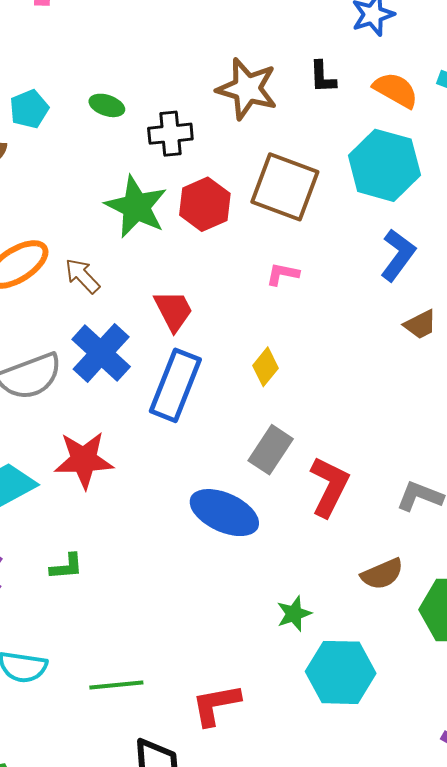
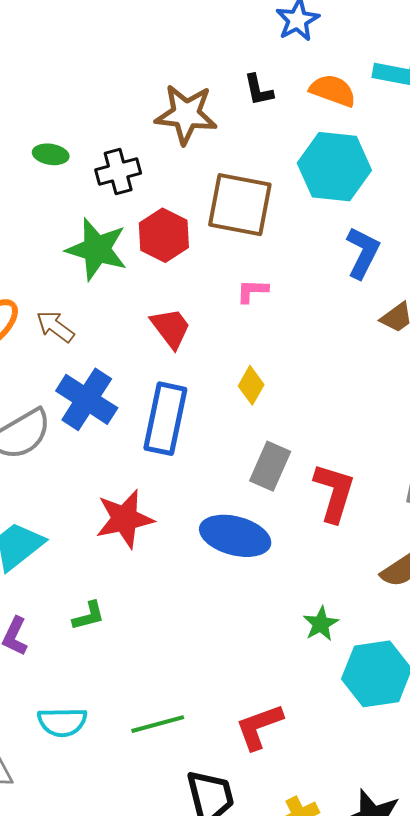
red trapezoid: (173, 311) -> (171, 328), moved
red star: (84, 460) -> (125, 519), moved

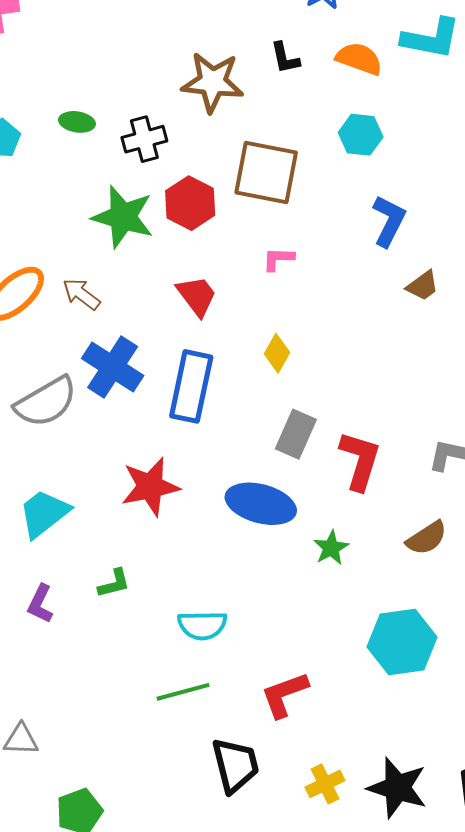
cyan hexagon: (334, 167) -> (361, 135), size x0.6
green star: (321, 624) -> (331, 548), moved
cyan semicircle: (62, 722) -> (202, 625), moved

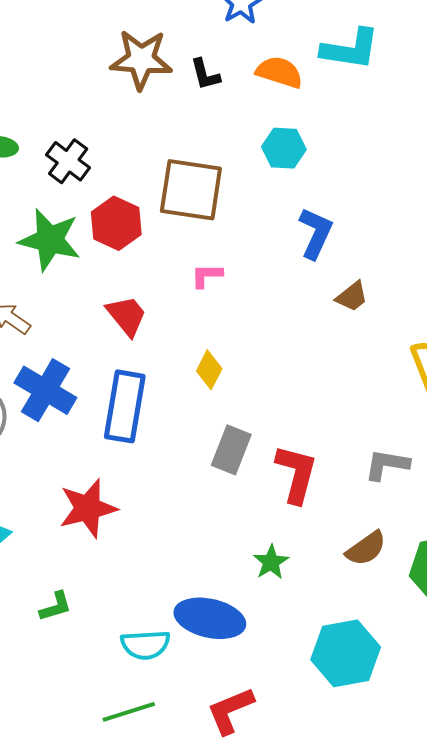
brown star: (212, 82) -> (141, 59), moved
black cross: (144, 139) -> (68, 161), turned -36
blue ellipse: (261, 504) -> (210, 618), moved

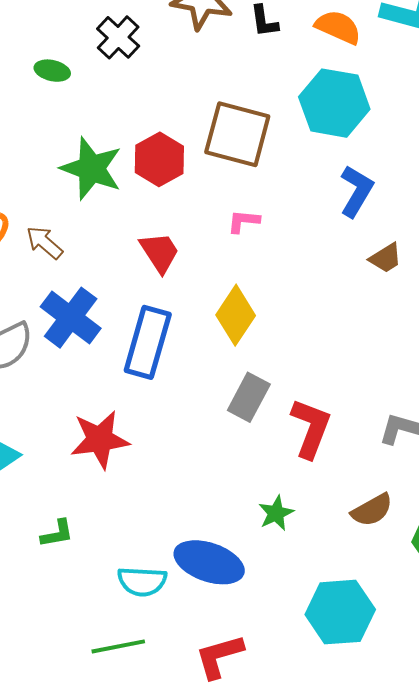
cyan hexagon: (284, 148) -> (334, 103), size x1.6
black cross: (68, 161) -> (118, 37), moved
yellow diamond: (209, 370) -> (236, 315), size x1.5

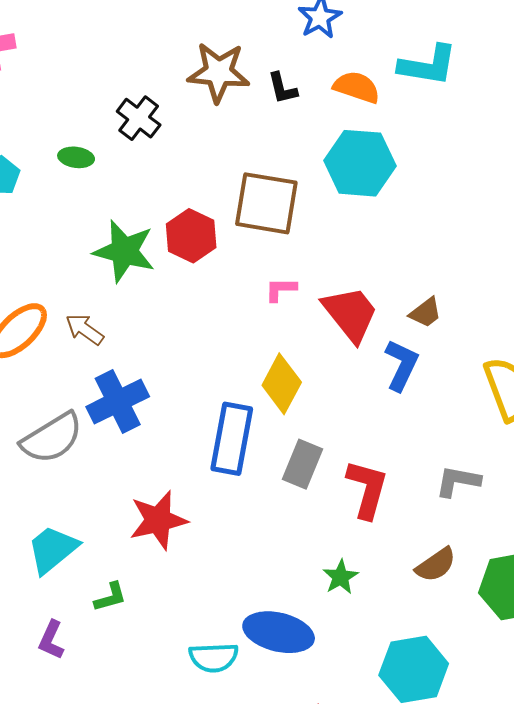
blue L-shape: (356, 191) -> (401, 365), moved
red trapezoid: (160, 252) -> (350, 314), moved, size x1.4
blue cross: (71, 318) -> (118, 402), turned 32
blue rectangle: (148, 342) -> (232, 439), moved
green L-shape: (57, 534) -> (110, 597), moved

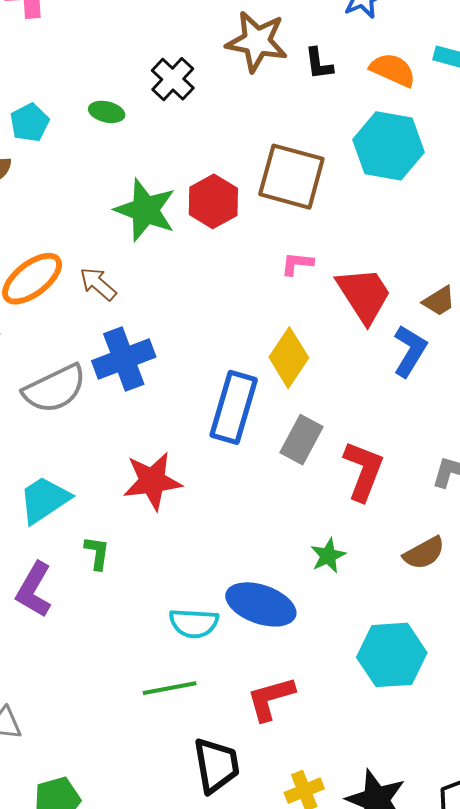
green L-shape: (110, 597) -> (97, 553), turned -72
purple L-shape: (51, 640) -> (34, 590), size x1.4

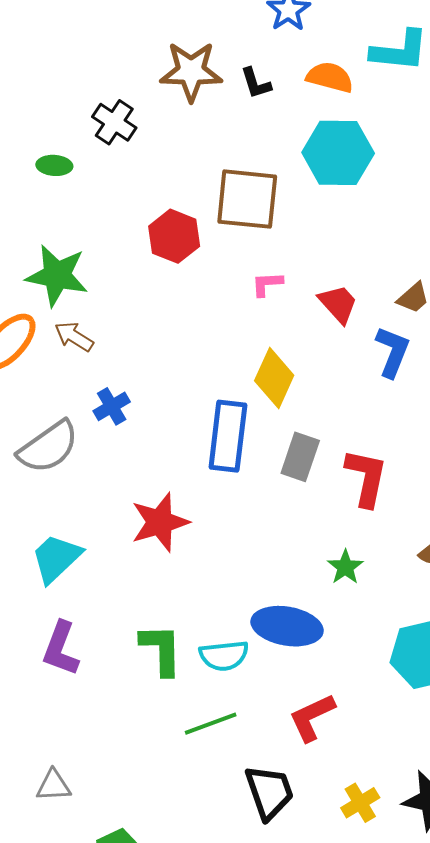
green star: (145, 210) -> (57, 275), moved
red trapezoid: (364, 295) -> (338, 304), size x0.7
blue cross: (124, 359) -> (112, 406), size x0.6
green L-shape: (97, 553) -> (161, 650), moved, size x1.6

